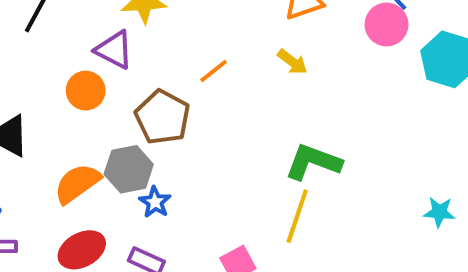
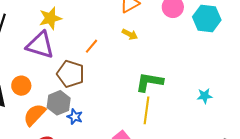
purple triangle: (114, 50) -> (40, 45), size x1.4
orange circle: (86, 91) -> (21, 86), moved
cyan star: (439, 212) -> (205, 96), moved

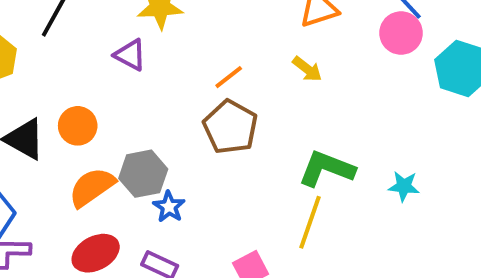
purple triangle: (40, 45) -> (130, 55), size x0.6
brown pentagon: (71, 74) -> (230, 127), moved
cyan star: (205, 96) -> (404, 186), moved

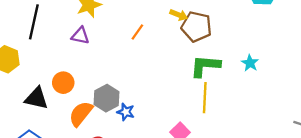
brown pentagon: (230, 127) -> (196, 27), moved
cyan star: (404, 186) -> (250, 63), turned -30

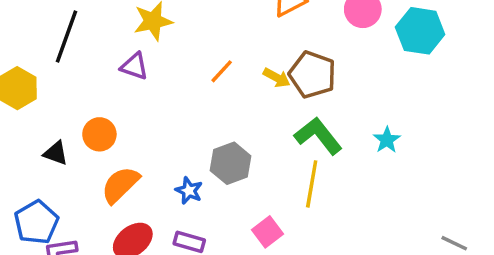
yellow arrow: (179, 15) -> (277, 78), moved
green L-shape: (205, 66) -> (318, 136), turned 40
black triangle: (36, 98) -> (56, 153), size x0.7
gray hexagon: (106, 98) -> (231, 163), moved

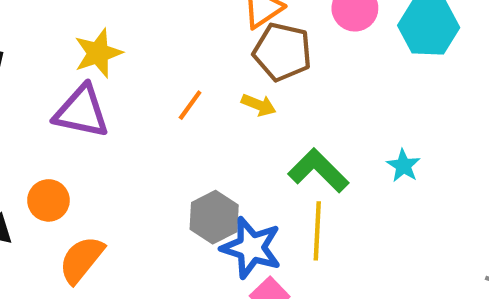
purple triangle: (134, 66) -> (82, 112), size x1.6
brown pentagon: (312, 74) -> (282, 52), moved
blue star: (189, 191) -> (251, 248), moved, size x1.8

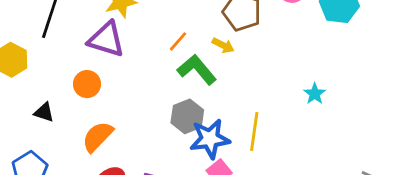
green L-shape: (318, 171) -> (197, 70), moved
orange circle: (48, 200) -> (87, 84), moved
blue star: (251, 248) -> (210, 139), turned -30

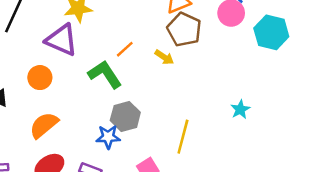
green L-shape: (197, 70) -> (105, 74), moved
blue star: (210, 139) -> (108, 137), moved, size x0.7

